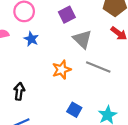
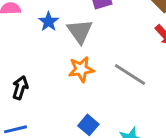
gray triangle: (82, 39) -> (80, 31), moved

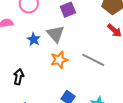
blue star: (49, 22) -> (34, 39), moved

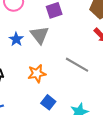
orange star: (59, 60) -> (37, 74), moved

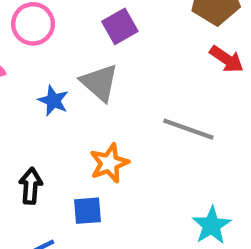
blue square: (48, 102) -> (88, 211), moved, turned -32

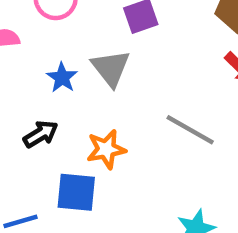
black arrow: (31, 186) -> (41, 134), moved, turned 44
blue square: (88, 211) -> (76, 192), size x1.4

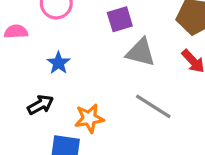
gray triangle: (111, 68) -> (141, 52), moved, turned -40

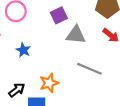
black arrow: (40, 105) -> (17, 90), moved

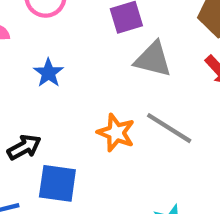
orange star: (49, 83) -> (116, 133), moved, turned 30

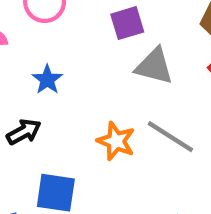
black arrow: (24, 147) -> (24, 132), moved

